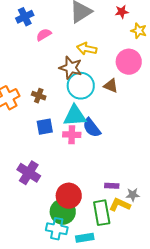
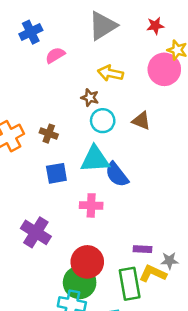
pink circle: (129, 62) -> (164, 69), moved
brown star: (71, 68) -> (90, 98), size x0.6
cyan circle: (81, 86) -> (103, 121), size x0.7
pink cross: (72, 135) -> (91, 205), moved

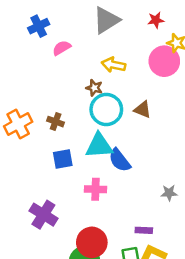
cyan circle: (103, 121) -> (106, 109), size x1.4
gray star: (169, 261) -> (169, 193), moved

